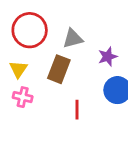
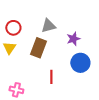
red circle: (30, 30) -> (13, 28), moved, size x0.6
pink cross: (23, 97) -> (16, 90), moved

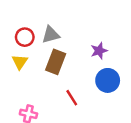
gray triangle: (48, 26) -> (51, 35), moved
red line: (51, 77) -> (72, 98), turned -32

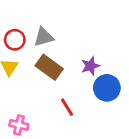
purple star: (99, 51) -> (90, 66), moved
brown rectangle: (56, 62) -> (49, 67), turned -75

